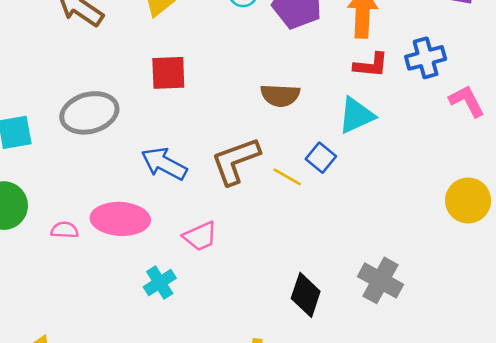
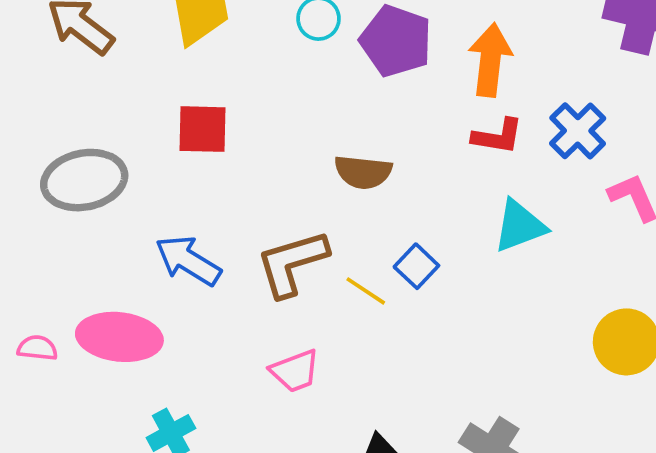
blue cross: (426, 58) -> (578, 131), turned -33
cyan triangle: (356, 115) -> (520, 226), moved
pink trapezoid: (200, 236) -> (295, 371), moved

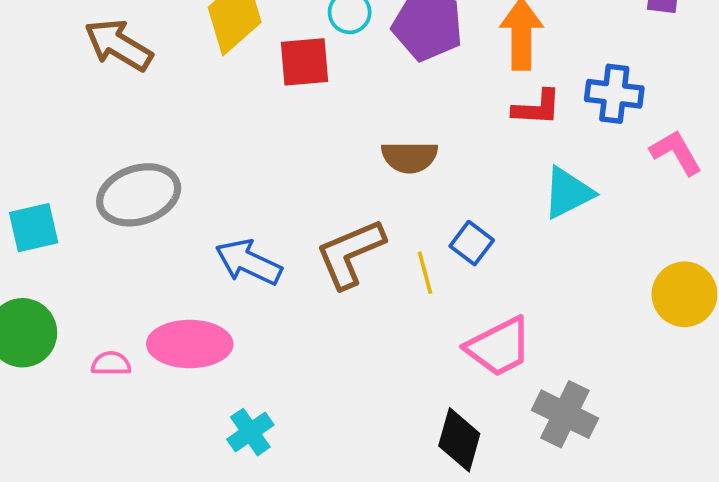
red square: (202, 129) -> (304, 62), moved
blue cross: (578, 131) -> (614, 94), turned -32
yellow line: (366, 291) -> (425, 273), turned 48
pink trapezoid: (295, 371) -> (499, 347), moved, size x1.4

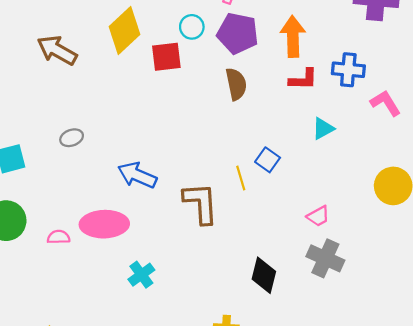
brown semicircle: (410, 157) -> (236, 84), moved, turned -100
cyan triangle: (568, 193) -> (323, 129), size x0.7
gray ellipse: (139, 195) -> (72, 138), size x0.5
brown L-shape: (350, 253) -> (201, 203), moved, turned 111
pink trapezoid: (499, 347) -> (318, 216), moved, size x0.6

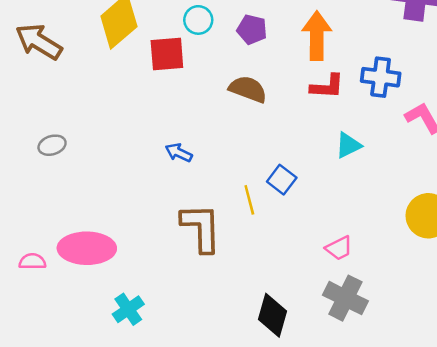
purple pentagon: (238, 33) -> (252, 30), size x0.6
brown semicircle: (236, 84) -> (248, 89), turned -60
blue arrow: (137, 175) -> (179, 153), moved, size x0.6

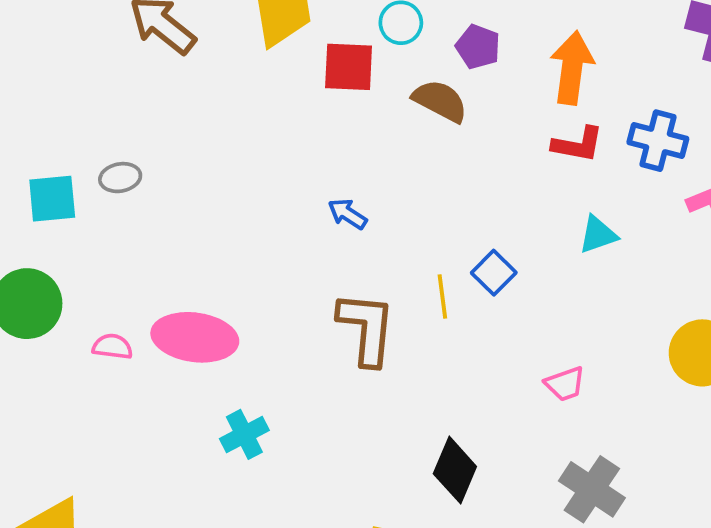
brown semicircle: (248, 89) -> (440, 101), moved
gray ellipse: (52, 145) -> (120, 178), moved
gray cross: (345, 298) -> (592, 489), moved

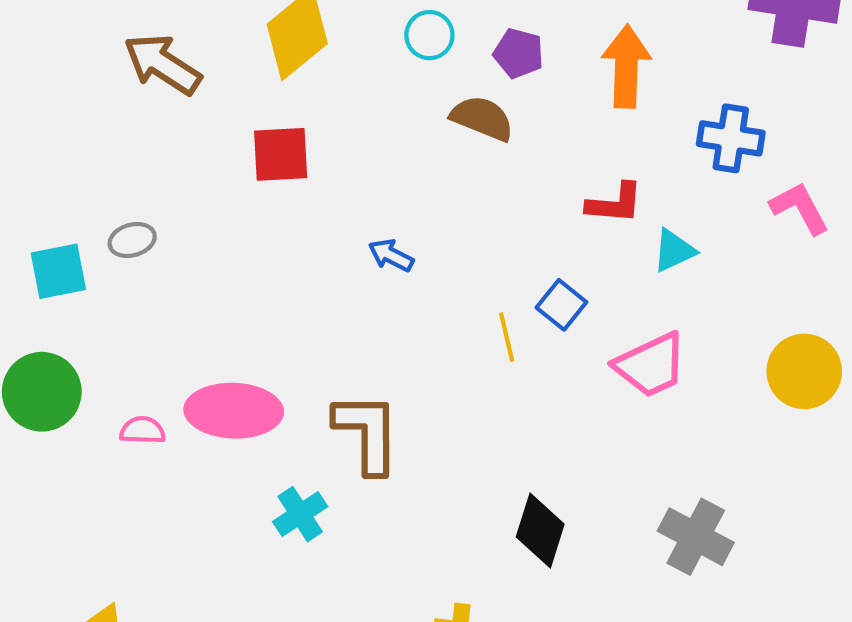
red square: (349, 67) -> (281, 154), moved
red L-shape: (578, 144) -> (615, 203), moved
brown L-shape: (366, 328) -> (367, 433), moved
pink trapezoid: (565, 384) -> (651, 365), moved, size x1.6

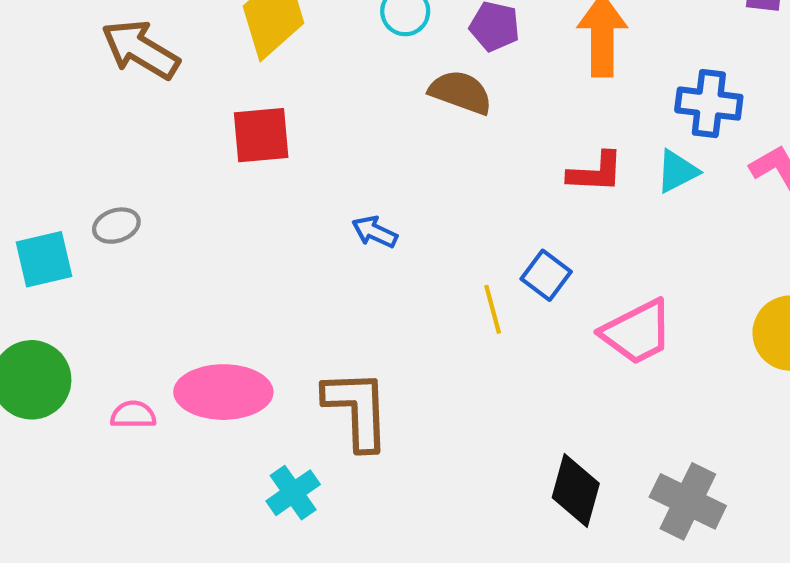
cyan triangle: (674, 251) -> (677, 171), moved
black diamond: (540, 530) -> (576, 490), moved

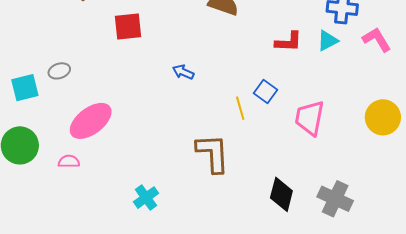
pink trapezoid: (637, 332) -> (310, 118), turned 129
pink ellipse: (223, 392) -> (91, 121), moved, turned -36
brown L-shape: (357, 409) -> (213, 153), moved

